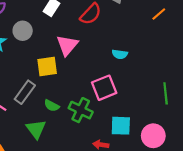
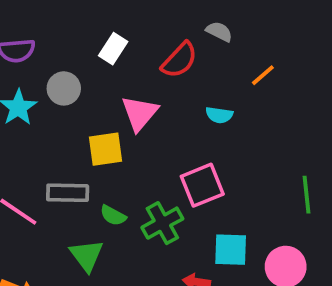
orange line: (159, 14) -> (263, 75), moved
cyan semicircle: (120, 54) -> (219, 115), moved
gray rectangle: (25, 92) -> (68, 193), turned 55
green cross: (81, 110) -> (162, 223), turned 35

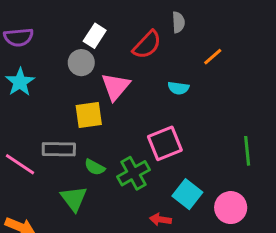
gray semicircle: (219, 32) -> (178, 22), turned 60
gray circle: (64, 88) -> (81, 63), moved
cyan square: (231, 250) -> (187, 194), turned 36

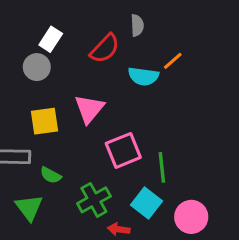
pink triangle: (116, 87) -> (89, 109), moved
cyan semicircle: (178, 88) -> (143, 76), moved, size x1.4
green line: (247, 151) -> (162, 167), moved
green cross: (134, 173) -> (94, 200), moved

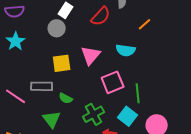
cyan semicircle: (143, 76) -> (126, 50), moved

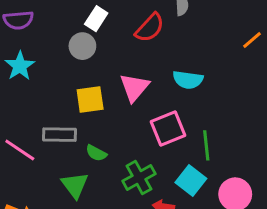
orange line: (145, 24) -> (252, 40), moved

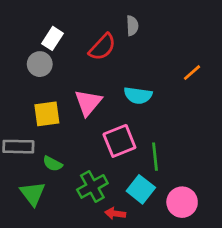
orange line: (252, 40) -> (192, 73), moved

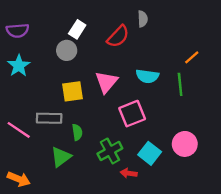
green line: (155, 157) -> (180, 84), moved
green semicircle: (53, 164) -> (77, 132), turned -126
green triangle: (33, 194) -> (61, 157), turned 30
pink circle: (182, 202) -> (185, 144), moved

